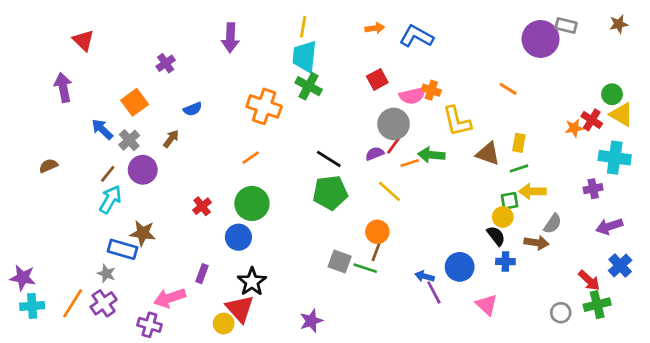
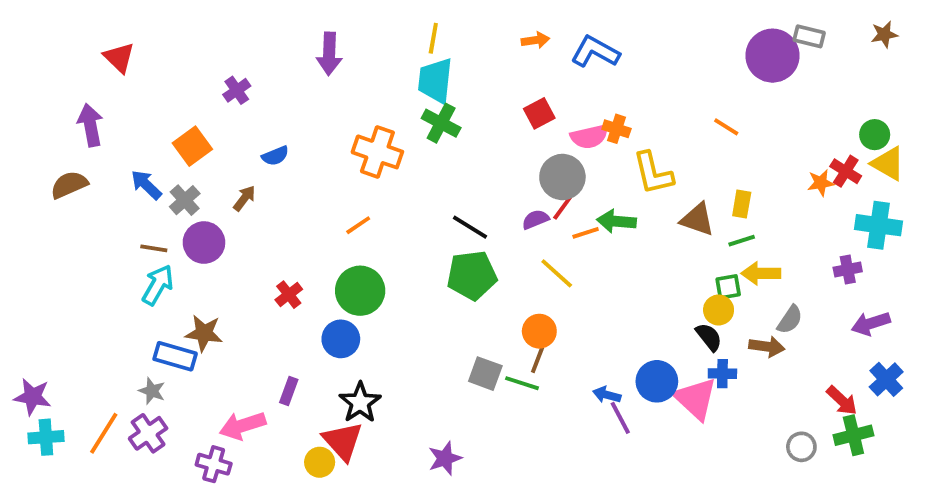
brown semicircle: (48, 166) -> (69, 185), moved, size x1.4
brown line: (108, 174) -> (154, 248), turned 60
pink triangle: (487, 305) -> (695, 399), moved, size x1.4

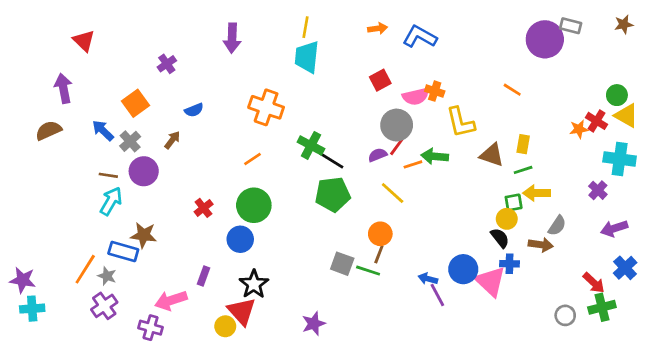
green cross: (441, 123) -> (311, 145), moved
purple cross: (848, 270) -> (598, 190), turned -36
orange line: (104, 433) -> (85, 269), moved

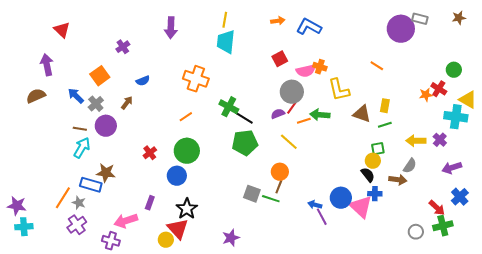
yellow triangle: (626, 116) -> (468, 100), moved
yellow arrow: (537, 193) -> (416, 141), moved

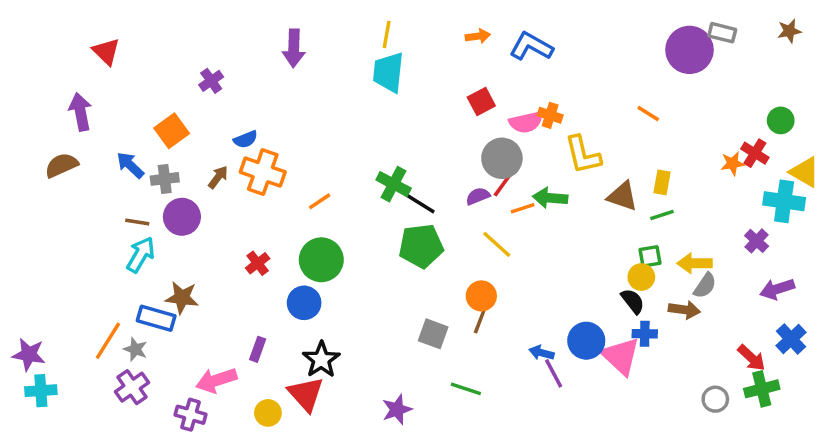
orange cross: (196, 79) -> (263, 172), moved
gray cross: (96, 104) -> (165, 179), turned 35
yellow arrow: (416, 141) -> (695, 263), moved
green line: (271, 199) -> (466, 389), moved
yellow circle: (166, 240) -> (268, 413), moved

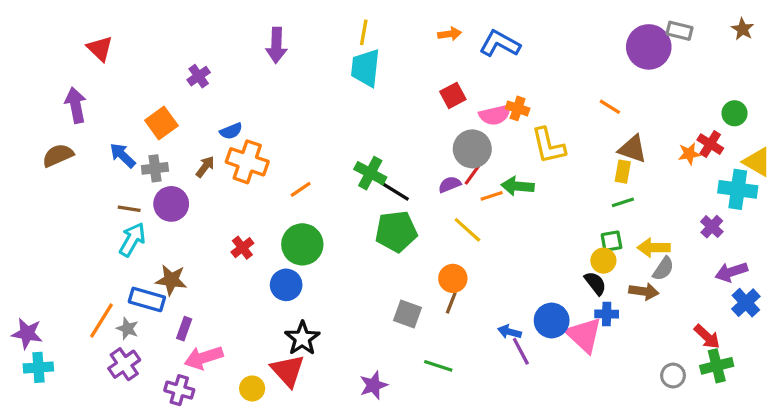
brown star: (789, 31) -> (743, 29), turned -30
brown triangle: (622, 196) -> (633, 149), moved
blue cross: (791, 339) -> (746, 303), moved
purple rectangle: (258, 349) -> (184, 329), moved

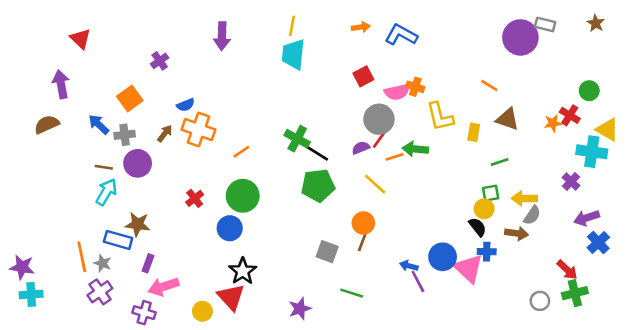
yellow rectangle: (623, 172) -> (474, 132), moved
orange line: (102, 320) -> (82, 257), turned -44

